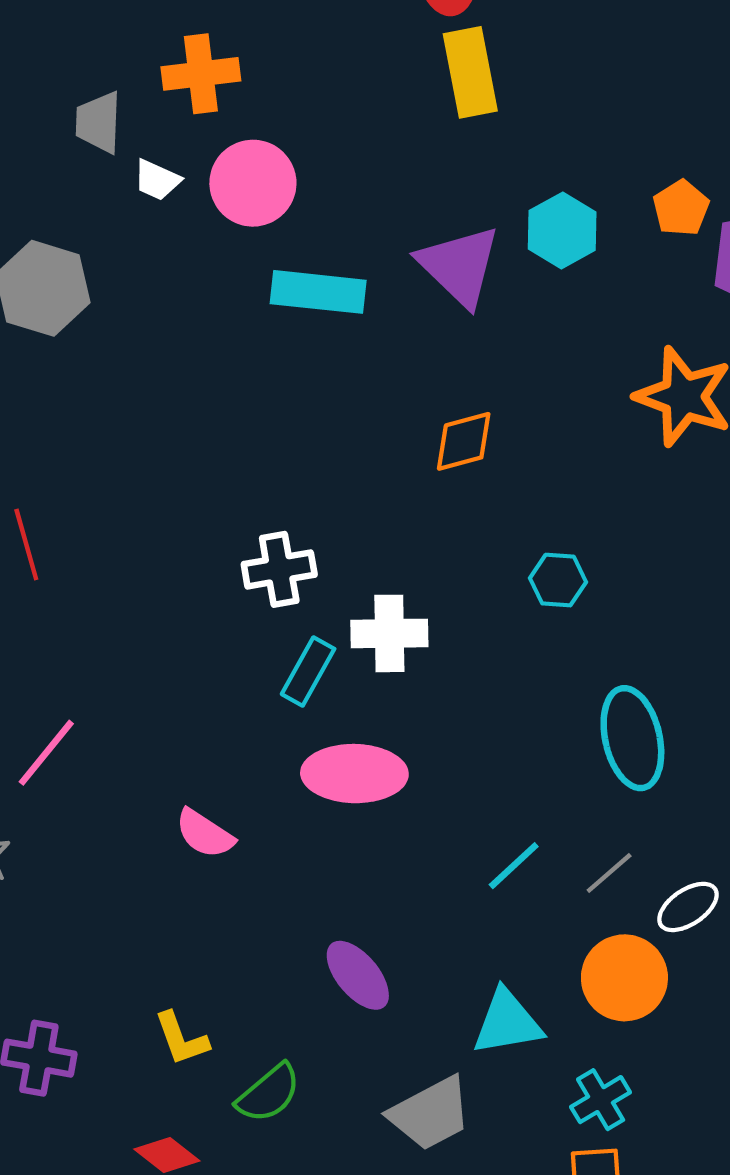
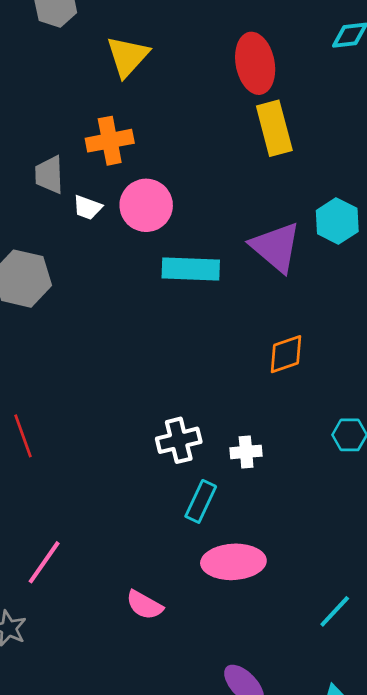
white cross: (389, 633) -> (246, 452), moved, size x0.7

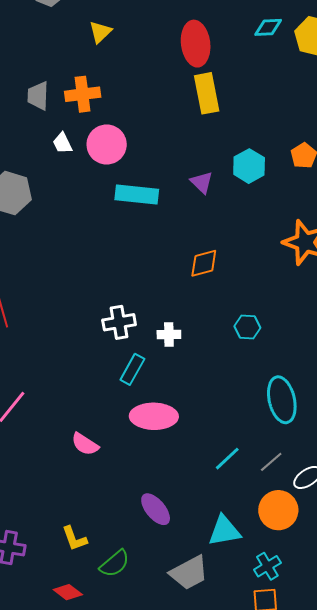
yellow triangle: (128, 56) -> (100, 32), size x0.7
gray trapezoid: (49, 175) -> (38, 96), moved
white trapezoid: (87, 207) -> (62, 143), turned 40
purple triangle: (276, 247) -> (202, 182), size x0.6

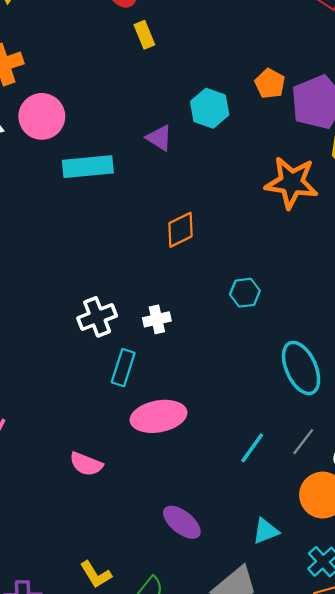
yellow rectangle: (207, 93) -> (144, 35), size x0.6
cyan triangle: (224, 531) -> (266, 531), size x0.7

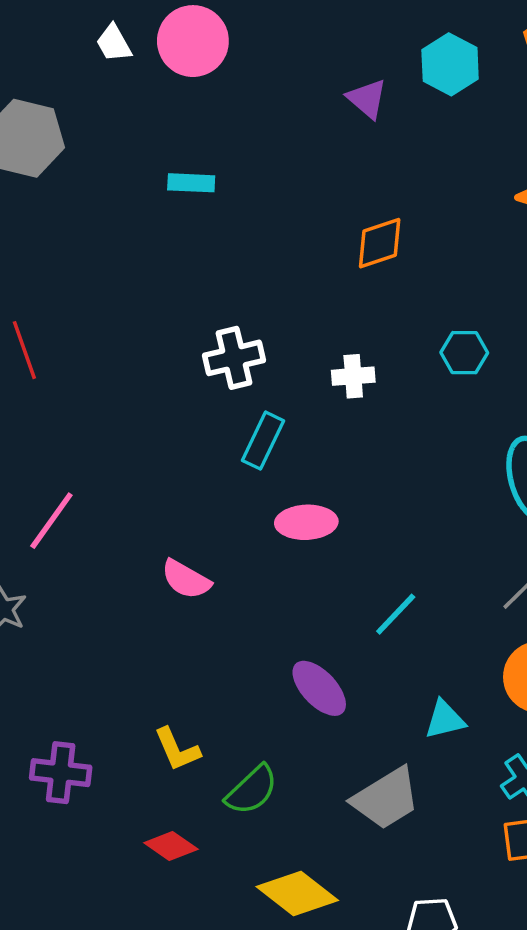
cyan rectangle: (88, 167) -> (191, 183), moved, size x0.6
white cross: (157, 319) -> (353, 376), moved
pink ellipse: (159, 416) -> (306, 522), size x0.7
cyan line: (252, 448) -> (396, 614), moved

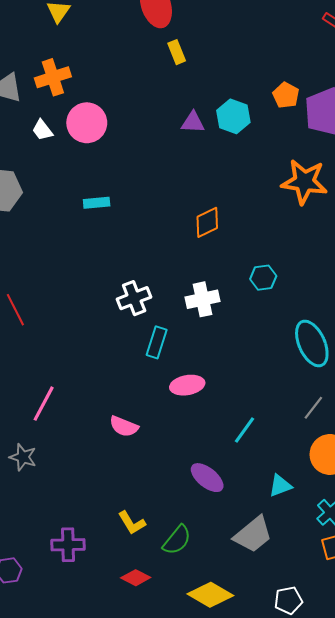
purple triangle: (367, 99) -> (193, 122), moved, turned -30
white cross: (353, 376) -> (203, 299), size x1.4

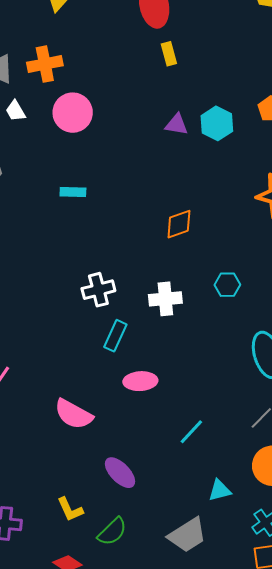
white trapezoid: (42, 130) -> (15, 111), moved
pink semicircle: (124, 426) -> (74, 414), size x1.4
purple ellipse: (207, 478) -> (120, 473), moved

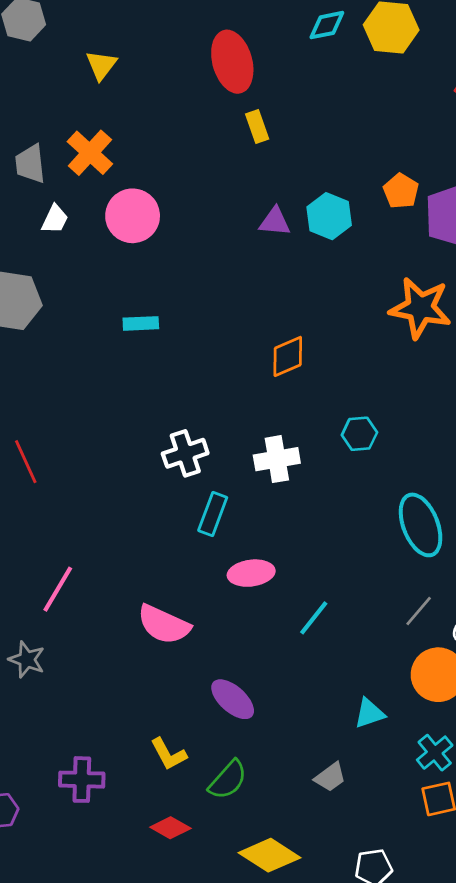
orange cross: (45, 64) -> (90, 153), turned -32
white trapezoid: (15, 111) -> (55, 219), turned -120
cyan line: (191, 432) -> (314, 618), moved
gray trapezoid: (187, 535) -> (330, 777), size x0.6

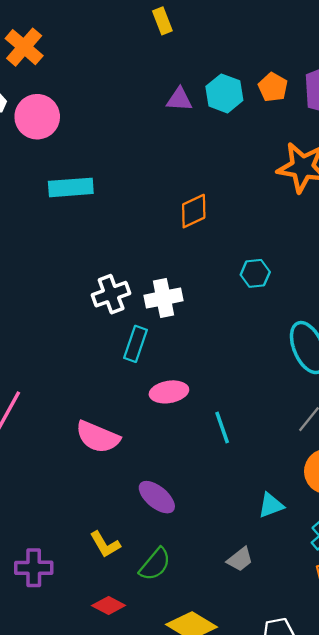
orange pentagon: (401, 191) -> (273, 87), moved
pink circle: (133, 216) -> (37, 117), moved
cyan rectangle: (141, 323) -> (71, 187), size x1.5
white cross: (277, 459) -> (164, 298), moved
cyan line: (314, 618) -> (222, 427), turned -56

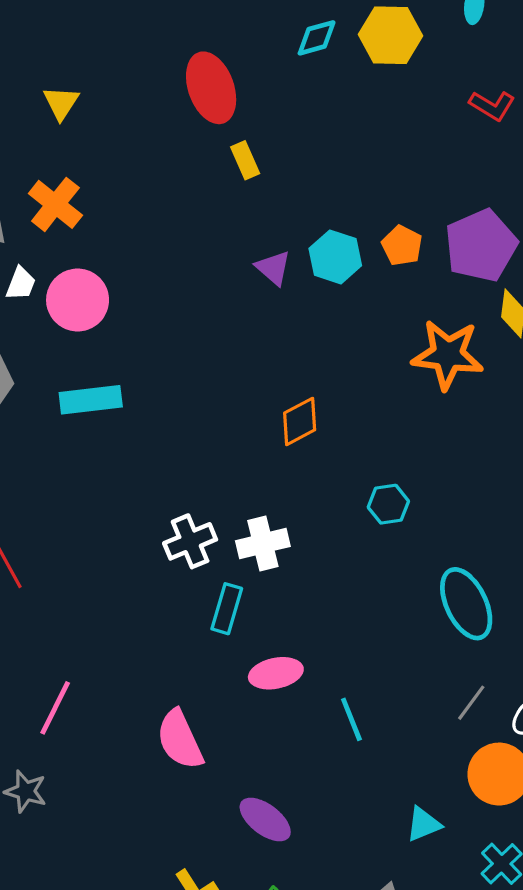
purple triangle: (179, 99) -> (273, 268), turned 40
cyan rectangle: (71, 187) -> (91, 400), moved
pink semicircle: (98, 437) -> (180, 740), turned 45

